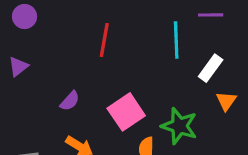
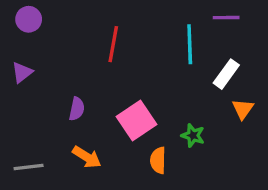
purple semicircle: (70, 101) -> (77, 109), turned -30
green star: (179, 126) -> (193, 135), size x0.6

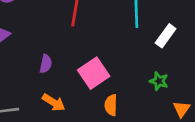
orange triangle: (243, 109) -> (182, 109), moved
green star: (193, 135) -> (159, 81), moved

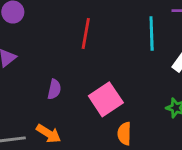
orange arrow: (54, 102) -> (49, 134), moved

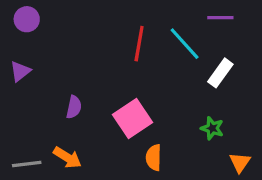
red line: (86, 33) -> (139, 44), moved
cyan line: (152, 33) -> (185, 44), turned -40

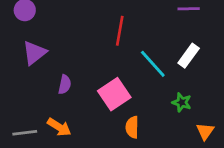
cyan line: (185, 44) -> (153, 64), moved
purple triangle: (20, 71) -> (34, 53), moved, size x1.4

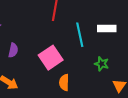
white rectangle: (189, 56) -> (107, 28), turned 54
cyan line: (153, 64) -> (80, 35), turned 30

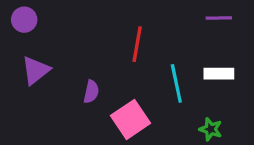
purple semicircle: (13, 50) -> (91, 92), moved

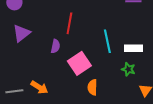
red line: (137, 44) -> (69, 23), moved
white rectangle: (219, 74) -> (133, 48), moved

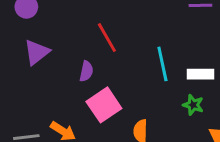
red line: (69, 23) -> (107, 38), turned -40
pink square: (79, 63) -> (104, 105), moved

